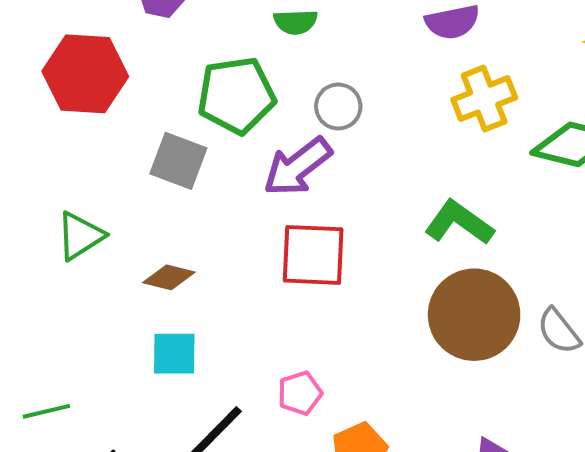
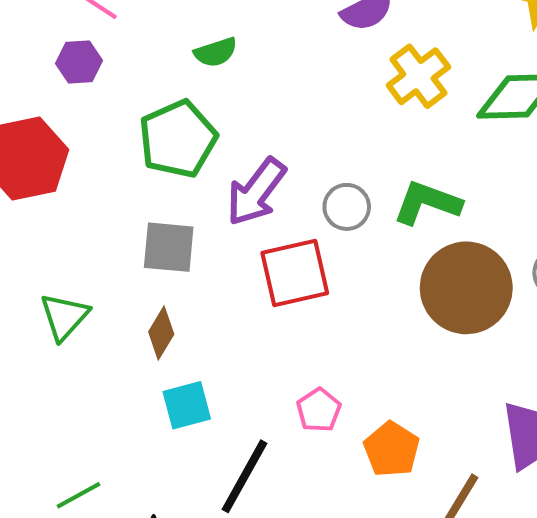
gray circle: (338, 106) -> (347, 207), moved
gray square: (178, 161) -> (169, 247), moved
brown diamond: (169, 277) -> (161, 333), turned -57

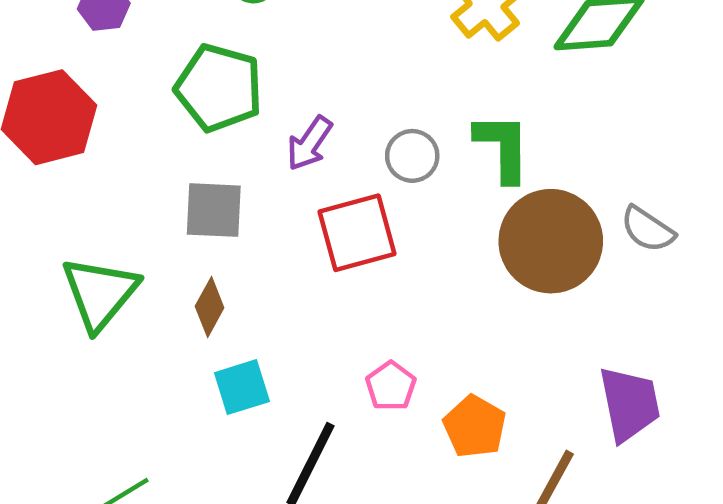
green pentagon: (178, 139) -> (219, 88), turned -30
purple arrow: (256, 192) -> (310, 143), size x0.7
green L-shape: (427, 203) -> (503, 147), turned 72
green triangle: (64, 317) -> (100, 293), size x1.4

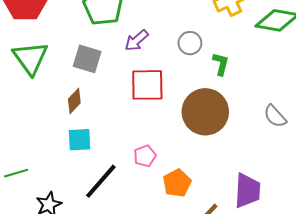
green L-shape: (503, 147) -> (221, 64), size x0.7
gray circle: (412, 156) -> (190, 43), moved
brown circle: (551, 241) -> (205, 112), moved
green triangle: (100, 293) -> (30, 58), moved, turned -30

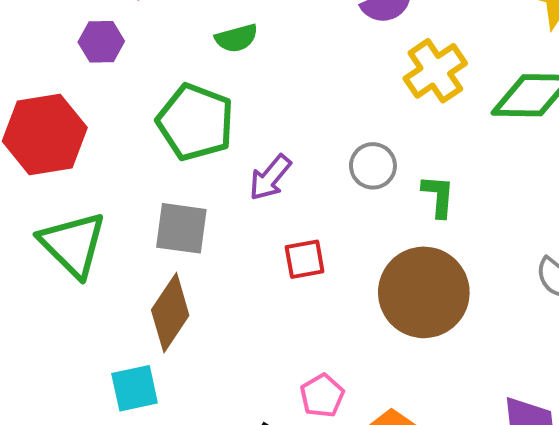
red square: (147, 85) -> (305, 259), size x0.6
brown diamond: (74, 101) -> (170, 313), size x1.5
cyan square: (79, 140) -> (135, 388), moved

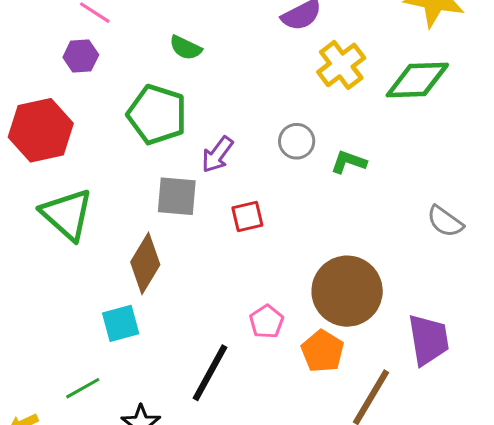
green semicircle: (236, 38) -> (186, 48), turned 44
green L-shape: (438, 196) -> (349, 162), turned -72
gray square: (181, 228) -> (177, 196), moved
brown circle: (424, 292) -> (347, 291), moved

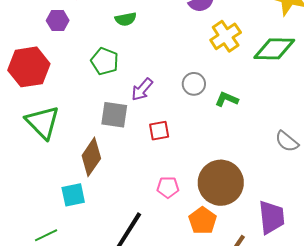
green semicircle: (186, 48) -> (126, 19), turned -40
green pentagon: (157, 114) -> (105, 61), size x0.7
pink pentagon: (267, 322) -> (168, 187), moved, turned 30

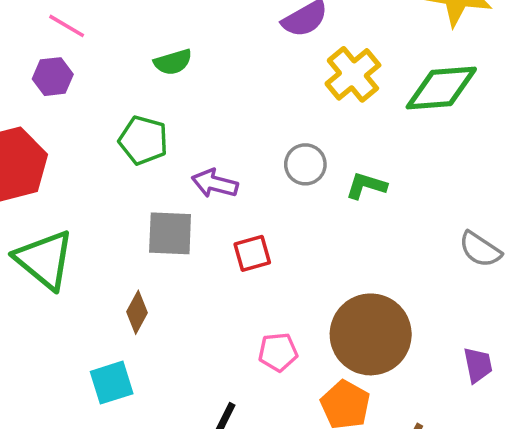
purple arrow: (142, 89) -> (215, 183), turned 70
brown diamond: (91, 157) -> (137, 312), size x0.6
purple trapezoid: (271, 217) -> (478, 365), moved, size x0.6

